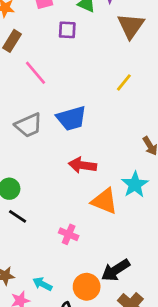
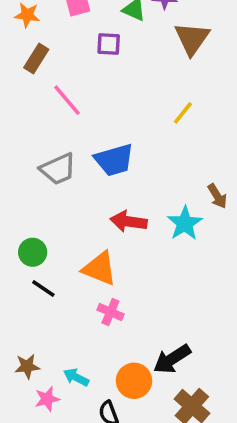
cyan star: (135, 185) -> (185, 223), moved
orange triangle: (105, 201) -> (100, 269), moved

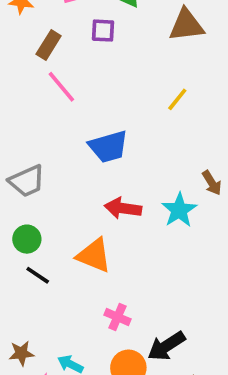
brown triangle: (192, 39) -> (186, 25), turned 48
brown rectangle: (36, 58) -> (49, 45), moved
gray trapezoid: (58, 169) -> (27, 181), moved
pink cross: (110, 312) -> (117, 317), moved

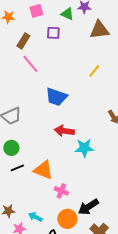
blue trapezoid: (108, 147) -> (56, 97), turned 35
cyan star: (179, 210) -> (84, 148), moved, turned 30
orange triangle: (94, 255) -> (43, 170), moved
black line: (38, 275) -> (17, 168), turned -56

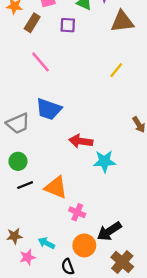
brown rectangle: (23, 41) -> (32, 23), moved
blue trapezoid: (56, 97) -> (49, 109), moved

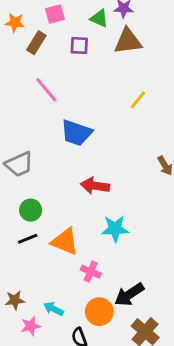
brown triangle: (122, 22) -> (128, 41), moved
blue trapezoid: (49, 109) -> (76, 133), moved
green circle: (18, 161) -> (31, 210), moved
cyan star: (104, 161) -> (115, 229), moved

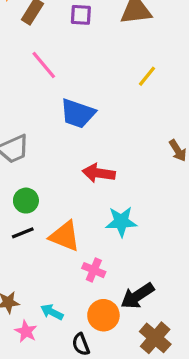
pink star: (31, 326) -> (26, 331), turned -30

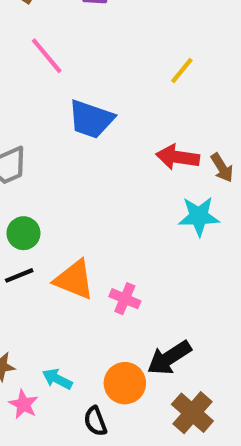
red arrow: (99, 173) -> (178, 157), moved
cyan star: (121, 222) -> (199, 216), moved
pink cross: (94, 270) -> (125, 299), moved

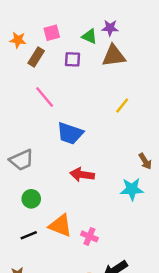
red arrow: (178, 157) -> (82, 175), moved
black line: (19, 275) -> (29, 235), moved

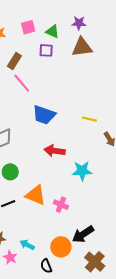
green triangle: (89, 36) -> (52, 31), moved
brown rectangle: (36, 57) -> (14, 61), moved
yellow line: (122, 105) -> (89, 119), moved, turned 64
cyan star: (132, 189) -> (82, 171), moved

